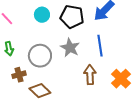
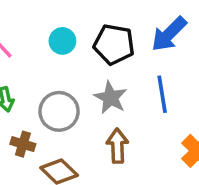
brown cross: (19, 75) -> (23, 144), turned 32
brown arrow: (90, 75) -> (117, 146), moved

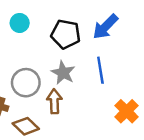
cyan circle: (62, 41) -> (20, 23), moved
brown arrow: (117, 146) -> (54, 101), moved

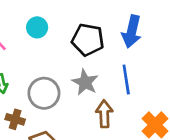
blue arrow: (105, 27) -> (132, 32), turned -32
brown arrow: (54, 101) -> (104, 114), moved

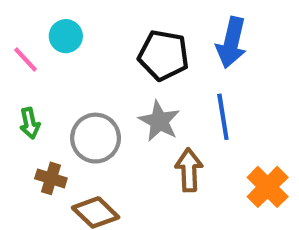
cyan circle: (37, 27) -> (66, 36), moved

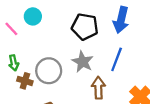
blue line: (223, 117) -> (117, 59), turned 30
brown cross: (51, 178) -> (25, 81), moved

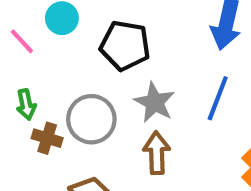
black pentagon: (85, 27) -> (125, 46), moved
brown arrow: (98, 88) -> (157, 153), moved

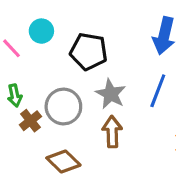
brown cross: (47, 138) -> (30, 121), turned 35

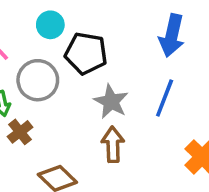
cyan circle: (41, 31) -> (50, 25), moved
gray circle: (63, 106) -> (38, 80), moved

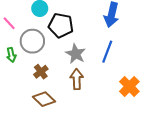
brown cross: (20, 132) -> (41, 72), moved

